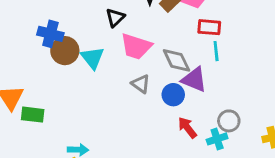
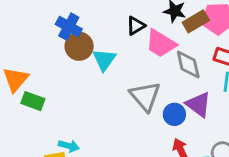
pink trapezoid: (136, 46) -> (161, 44), moved
gray diamond: (176, 60) -> (188, 64), moved
gray triangle: (141, 84) -> (145, 96), size x1.6

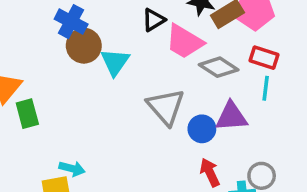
gray diamond: (188, 64) -> (219, 67), turned -44
green rectangle: (33, 101) -> (27, 114), turned 55
purple triangle: (198, 104) -> (231, 116), turned -40

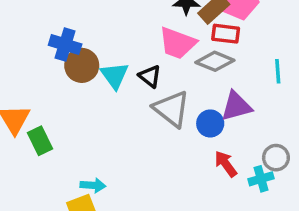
black triangle: (154, 20) -> (150, 76), moved, turned -40
red rectangle: (264, 58) -> (226, 34), moved
cyan line: (266, 88) -> (278, 71), moved

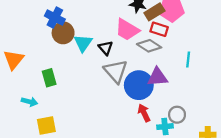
blue circle: (210, 123) -> (139, 85), size x1.6
green rectangle: (40, 141) -> (49, 78), moved
cyan arrow: (93, 185) -> (29, 102), moved

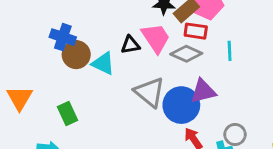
pink trapezoid: (127, 30) -> (156, 38), turned -145
cyan triangle: (83, 43) -> (103, 64), turned -30
black triangle: (106, 48) -> (130, 45), moved, turned -49
cyan line: (188, 59) -> (230, 51), moved

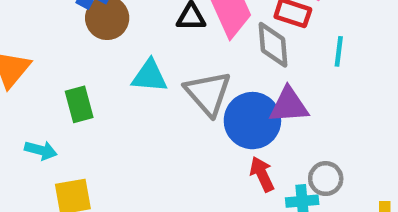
gray diamond: (186, 54) -> (273, 45), turned 52
cyan triangle: (103, 64) -> (150, 76), moved, turned -30

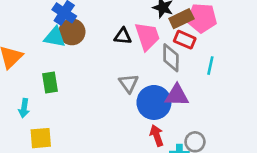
cyan triangle: (150, 76) -> (55, 37), moved
gray triangle: (208, 93) -> (129, 83), size x0.7
cyan arrow: (41, 150) -> (24, 108), turned 78

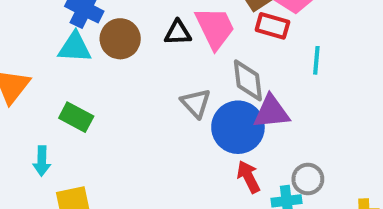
brown circle: (72, 32) -> (120, 39), moved
gray diamond: (171, 58) -> (248, 80), moved
green rectangle: (50, 83) -> (76, 117), turned -45

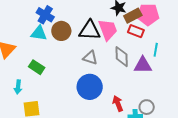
black triangle: (178, 33) -> (90, 30), size x1.6
gray triangle: (196, 103) -> (90, 58), moved, turned -35
purple triangle: (271, 112) -> (143, 65), moved
blue circle: (238, 127) -> (90, 87), moved

